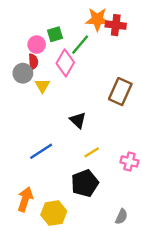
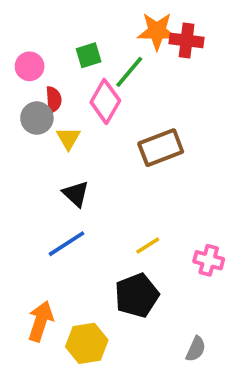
pink circle: (37, 45) -> (30, 66), moved
brown rectangle: (120, 92) -> (161, 148), moved, turned 45
black triangle: (78, 120) -> (76, 194), moved

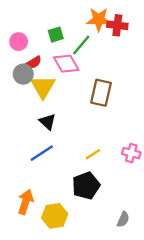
red semicircle: (54, 100) -> (34, 62), turned 63
pink diamond: (105, 101) -> (66, 64), turned -60
yellow triangle: (68, 138) -> (43, 87), size x1.6
brown rectangle: (161, 148) -> (101, 93), turned -56
pink cross: (209, 260) -> (131, 153), moved

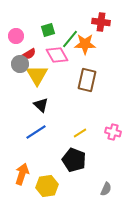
orange star: (99, 19) -> (85, 44), moved
black pentagon: (86, 186) -> (74, 160), turned -30

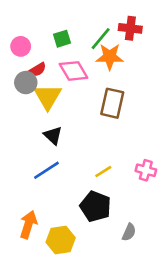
green line: (70, 39) -> (101, 39), moved
gray semicircle: (106, 189) -> (129, 232), moved

